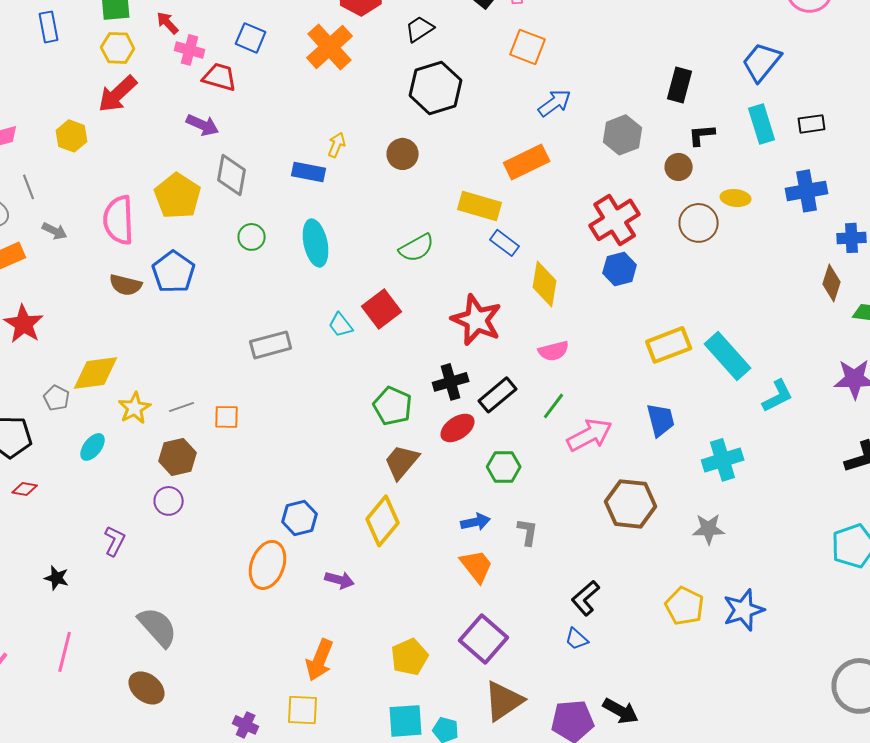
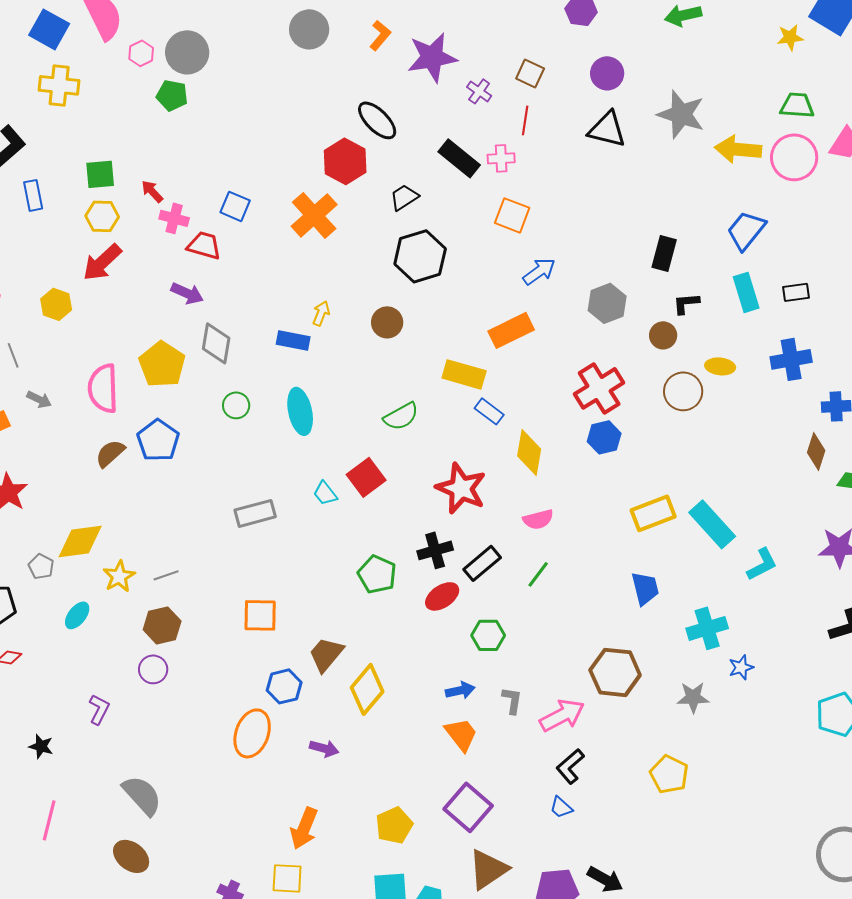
brown semicircle: (126, 285) -> (110, 453), turned 124
orange square: (227, 417) -> (260, 615), moved, size x1.4
pink arrow: (590, 435) -> (562, 715), moved
brown trapezoid: (402, 462) -> (326, 654), moved
blue star: (744, 610) -> (741, 667), moved, size x0.6

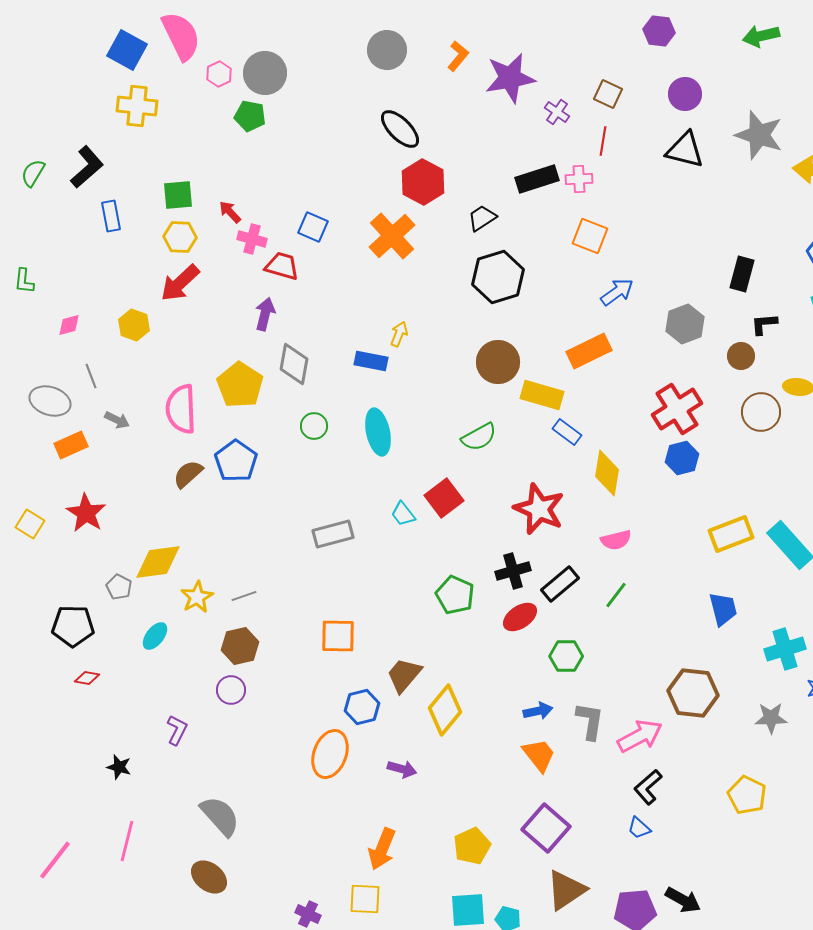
black ellipse: (377, 120) -> (400, 129), moved
black rectangle: (459, 158) -> (537, 179), turned -57
purple arrow: (187, 293) -> (265, 314), turned -100
brown circle: (387, 322) -> (498, 362), moved, size x1.4
gray L-shape: (512, 700) -> (590, 721), size x1.4

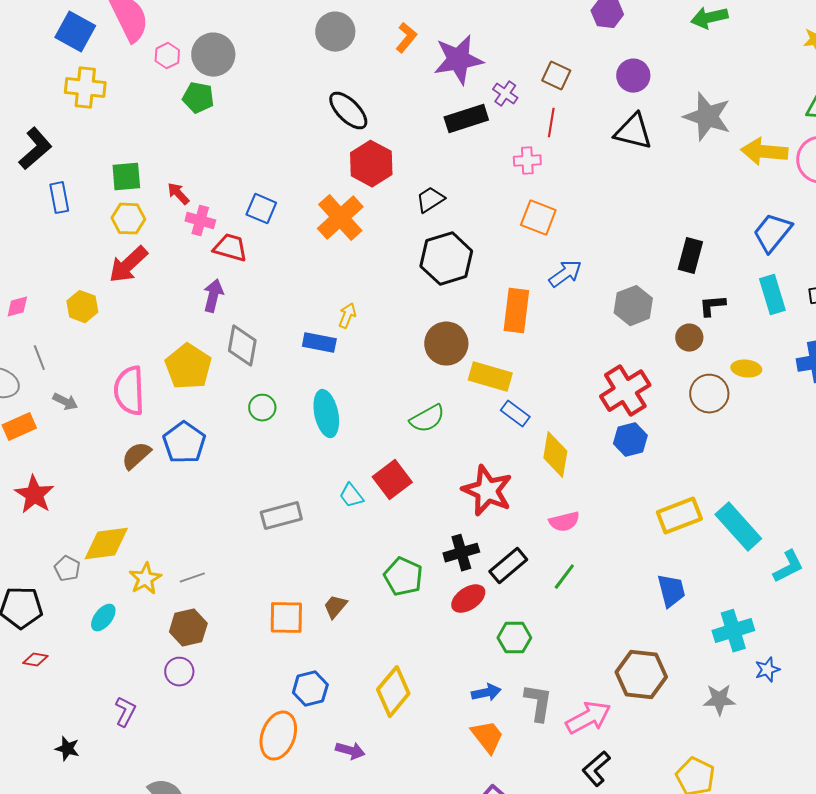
black rectangle: (537, 179) -> (466, 119), moved
orange rectangle: (589, 351) -> (516, 311), moved, turned -57
brown trapezoid: (404, 675) -> (335, 607), moved, size x0.7

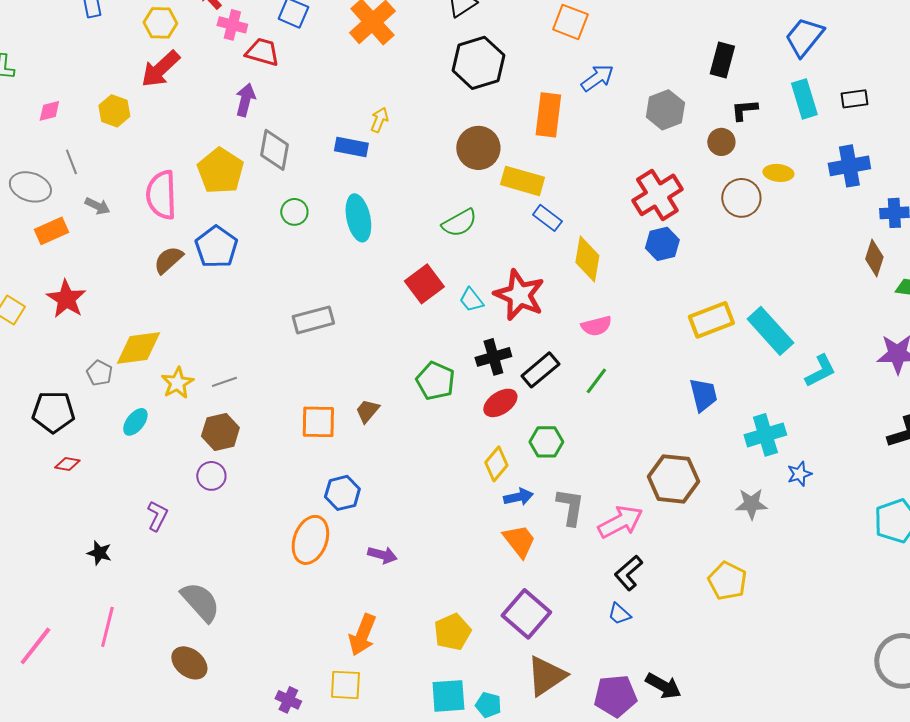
cyan trapezoid: (351, 496) -> (471, 300), moved
yellow diamond: (393, 692) -> (496, 464), moved, size x0.7

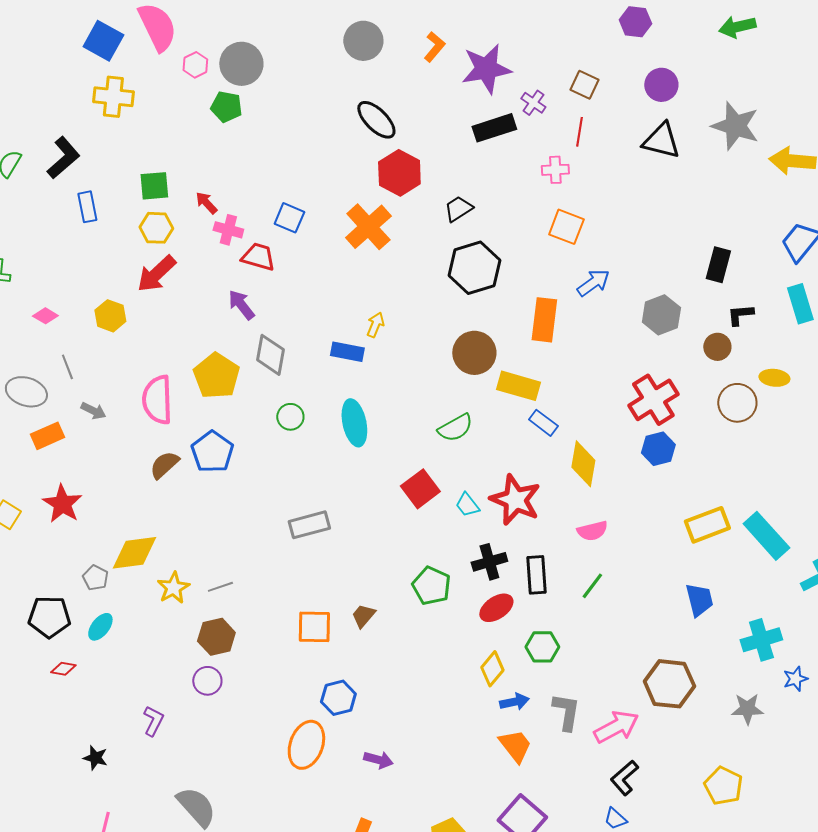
purple arrow: (245, 100) -> (241, 305), turned -52
pink diamond: (49, 111) -> (45, 316), turned 45
black rectangle: (540, 370) -> (536, 575), turned -54
cyan ellipse: (135, 422) -> (100, 627), moved

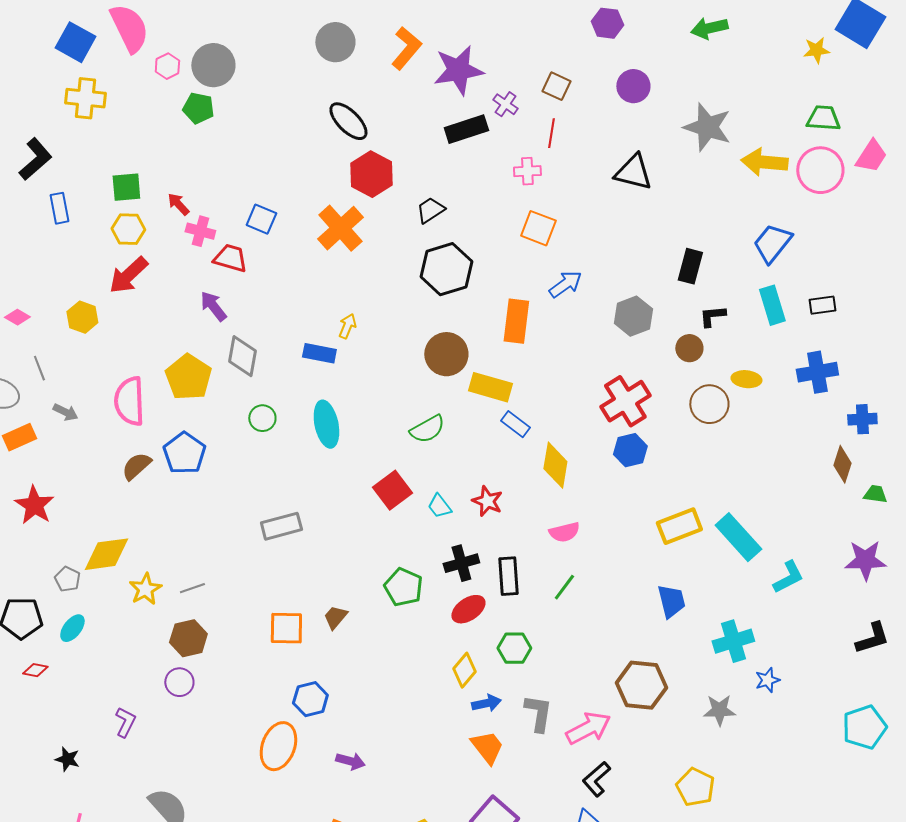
orange L-shape: (434, 47) -> (406, 48), size x1.4
black triangle: (661, 141) -> (633, 172), moved
red star: (515, 500) -> (487, 501), size x0.6

